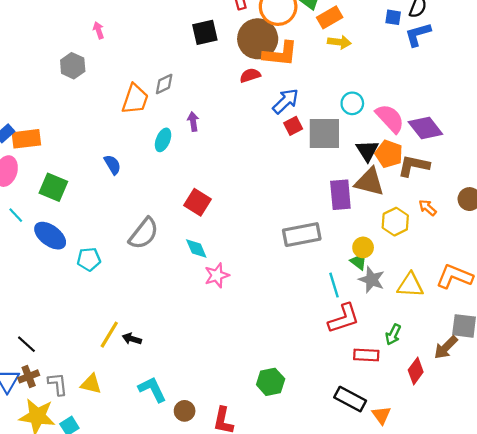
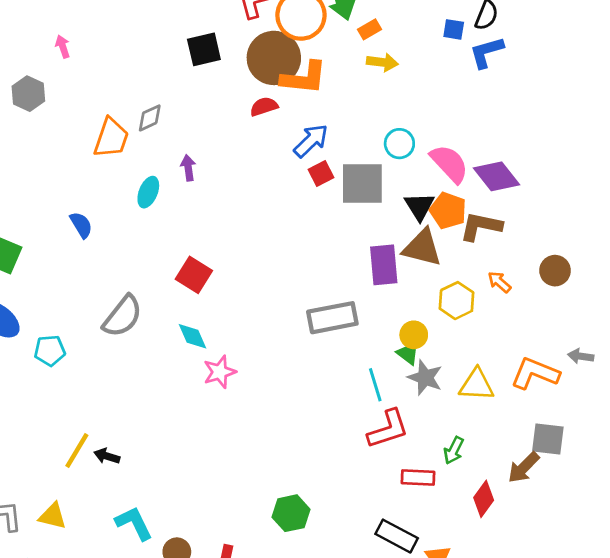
orange rectangle: (330, 17) -> (369, 29), size x0.7

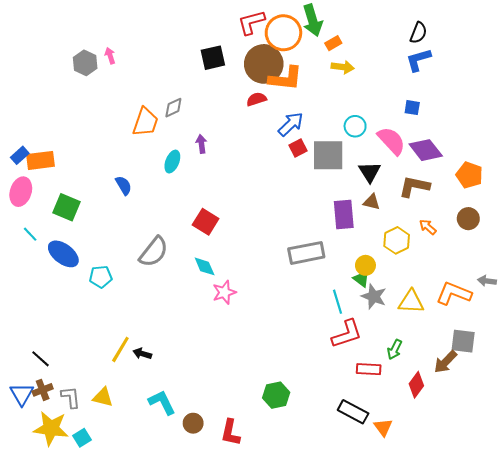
blue square: (454, 29) -> (412, 108), moved
gray hexagon: (28, 94) -> (85, 63), moved
orange pentagon: (448, 211) -> (469, 175), moved
brown triangle: (422, 248) -> (372, 202), size x0.6

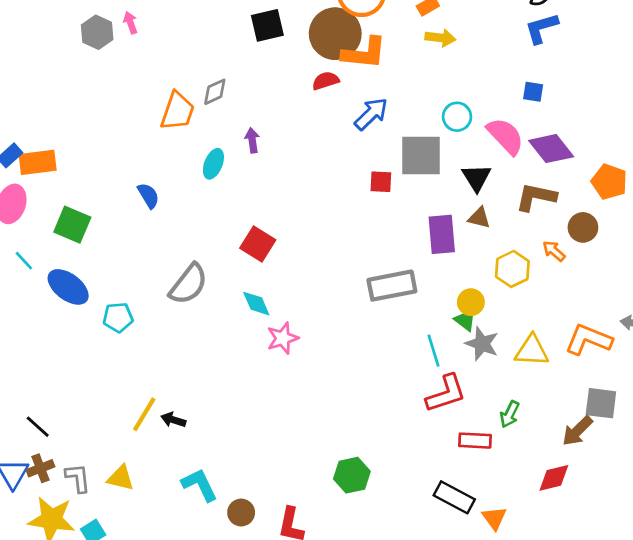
red square: (298, 148) -> (381, 182), moved, turned 30
brown circle: (468, 219) -> (583, 227), moved
red diamond: (416, 385) -> (554, 478), moved, turned 40

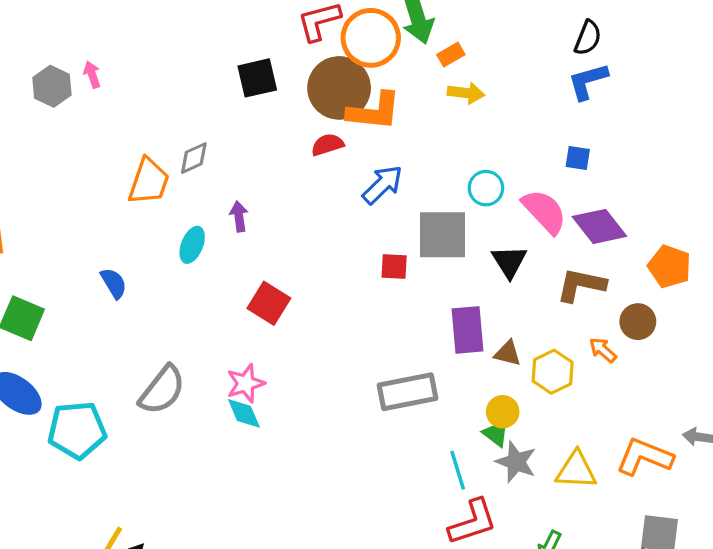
brown triangle: (479, 218) -> (508, 353), moved
red square: (258, 244) -> (269, 303), moved
cyan pentagon: (118, 317) -> (77, 430), size x1.6
pink star: (283, 338) -> (246, 383), moved

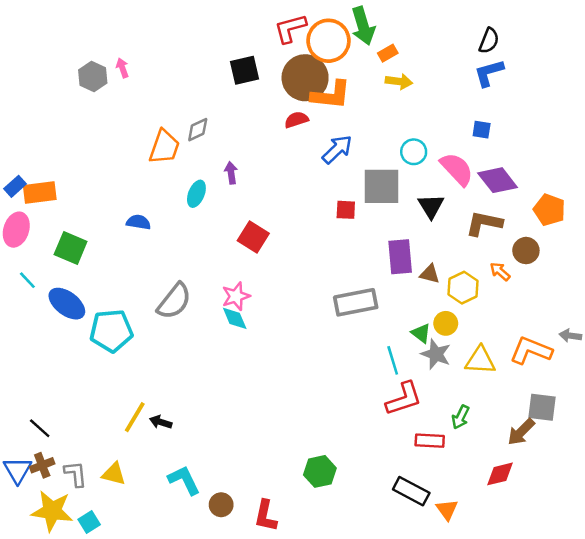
blue semicircle: (114, 283) -> (138, 222), turned -50
yellow circle: (503, 412) -> (446, 323), moved

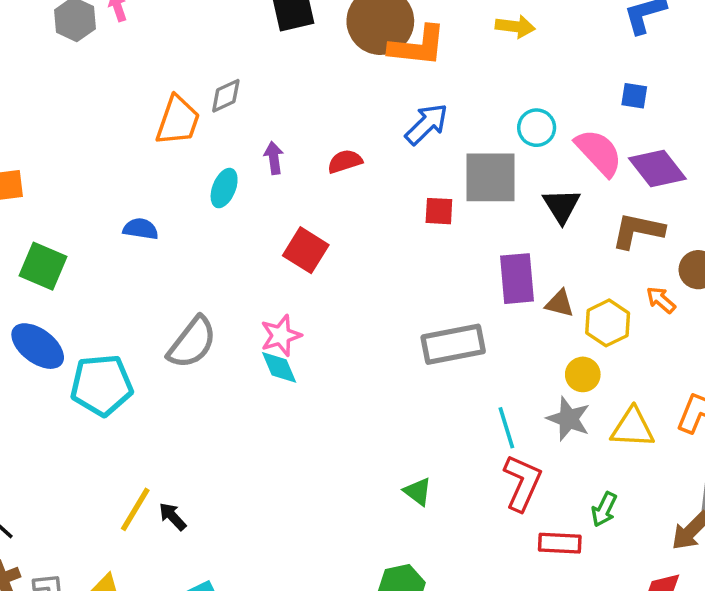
red semicircle: (296, 120) -> (345, 161), moved
green triangle: (421, 333) -> (418, 492), moved
red L-shape: (404, 399) -> (522, 483), turned -48
black arrow: (161, 422) -> (173, 517), turned 30

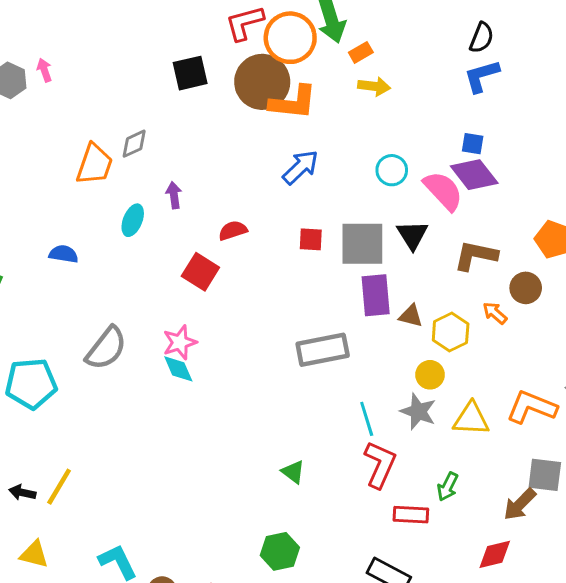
red semicircle: (345, 161) -> (233, 231), moved
purple diamond: (657, 168) -> (474, 175), moved
gray square: (490, 177) -> (362, 244), moved
black arrow: (173, 517) -> (22, 493), moved, turned -35

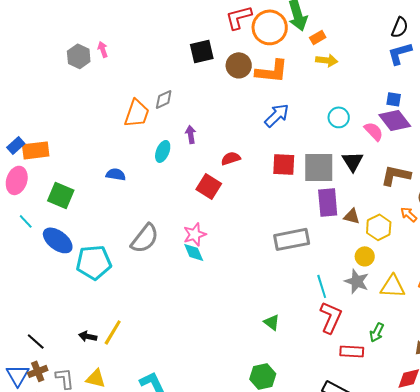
brown circle: (262, 82) -> (239, 65), moved, size x0.7
pink semicircle: (443, 191) -> (374, 131), size x0.7
red square: (311, 239) -> (284, 164), size x1.4

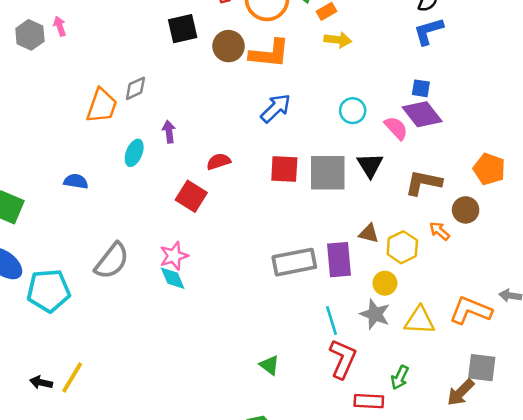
purple rectangle: (328, 202) -> (339, 260), moved

